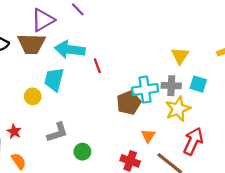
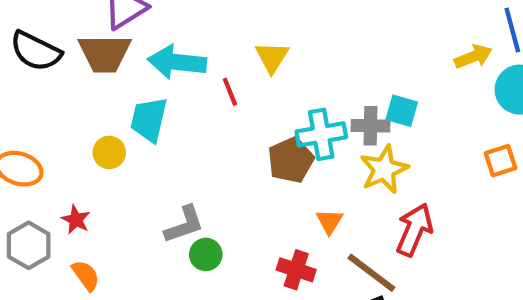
yellow triangle: (180, 56) -> (272, 57), moved
cyan square: (198, 84) -> (402, 111), moved
gray L-shape: (57, 132) -> (184, 225), moved

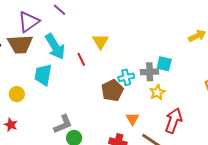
cyan arrow: (177, 62) -> (55, 47), turned -124
cyan cross: (321, 134) -> (126, 77), size x0.7
yellow circle: (109, 152) -> (17, 94), moved
yellow star: (384, 169) -> (157, 92), size x0.7

